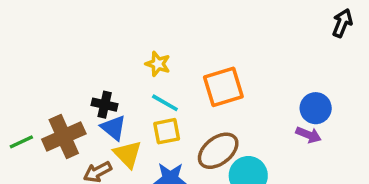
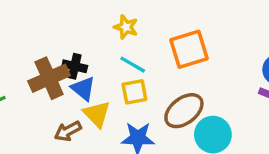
brown cross: (64, 137) -> (49, 78), moved

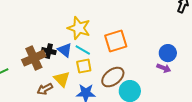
yellow star: (126, 27) -> (79, 28), size x1.6
blue triangle: (83, 88) -> (65, 50), moved

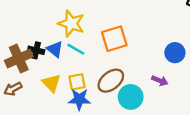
yellow square: (84, 66) -> (77, 82), moved
purple arrow: (164, 68) -> (160, 81), moved
brown arrow: (45, 89) -> (13, 89), moved

